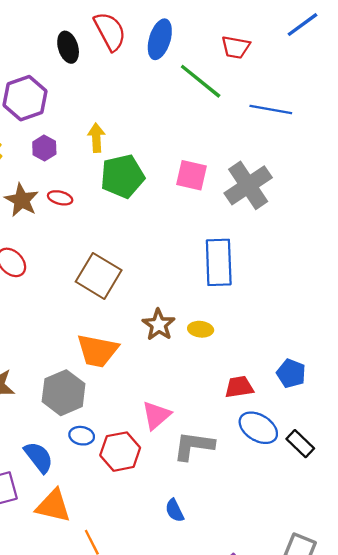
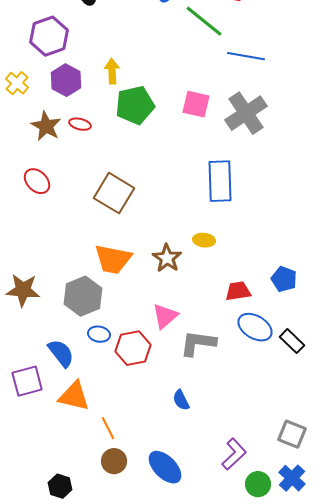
blue line: (271, 110) -> (246, 56), moved
purple hexagon: (44, 148) -> (66, 80), size x1.4
brown star: (159, 325) -> (167, 258), moved

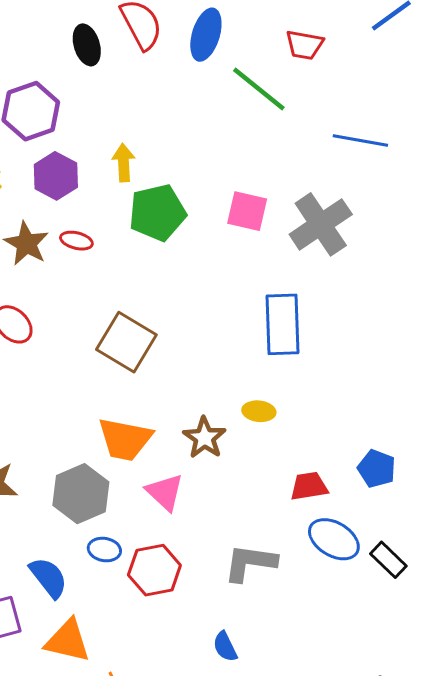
blue line: (246, 56) -> (360, 141), moved
pink triangle: (165, 316) -> (165, 492), moved, turned -36

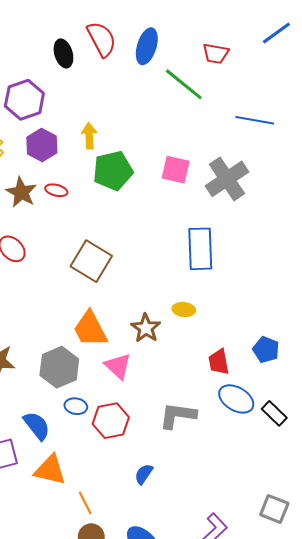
orange trapezoid: (125, 439) -> (90, 329), turned 51
red trapezoid: (309, 486) -> (219, 362), turned -92
blue semicircle: (225, 647) -> (144, 474), moved, turned 60

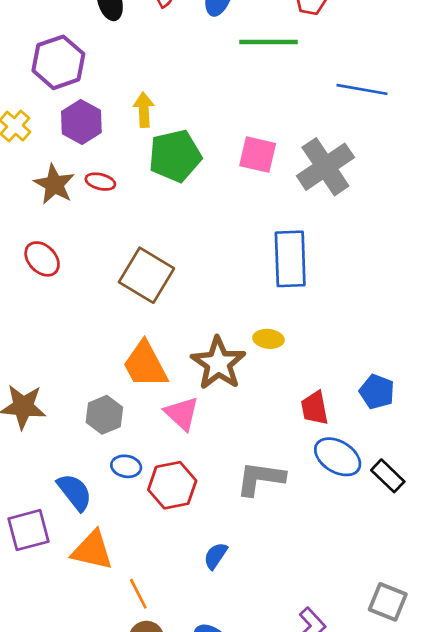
green line: (184, 84) -> (268, 42), turned -39
brown star: (146, 328) -> (218, 363), size x1.4
gray hexagon: (59, 367) -> (104, 415), size x0.7

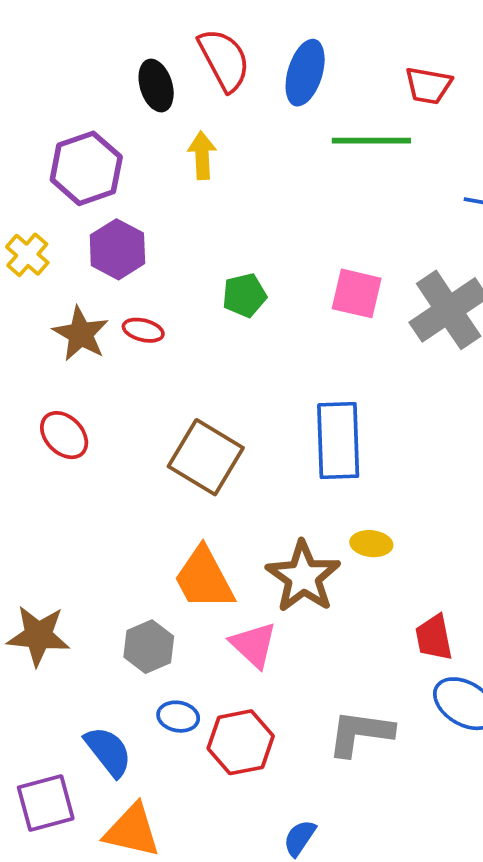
yellow arrow: (144, 110) -> (202, 155), moved
green pentagon: (175, 156) -> (244, 295), size x0.6
blue rectangle: (290, 259) -> (338, 441), moved

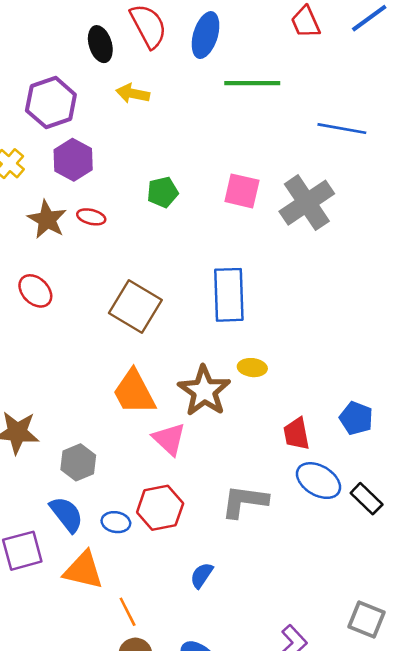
red trapezoid: (428, 86) -> (306, 22), moved, turned 56
yellow arrow: (202, 155) -> (133, 93), turned -76
gray hexagon: (149, 647) -> (78, 462), moved
blue ellipse: (178, 717) -> (116, 522), moved

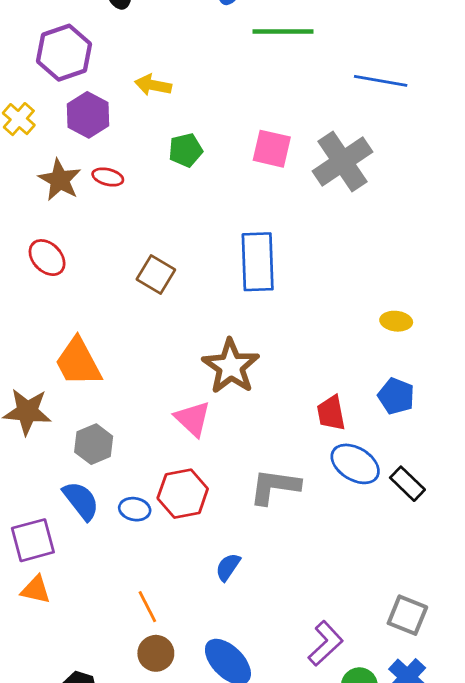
yellow arrow: (133, 93) -> (153, 85), moved
brown square: (135, 306) -> (156, 275), size x0.7
yellow ellipse: (252, 368) -> (396, 321), moved
orange trapezoid: (134, 392) -> (78, 362), moved
orange triangle: (83, 570) -> (36, 590), moved, size x0.7

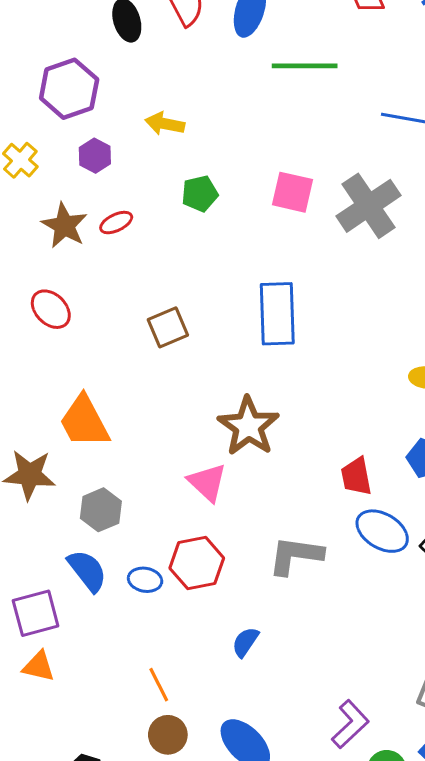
purple hexagon: (88, 115) -> (95, 156), size x0.7
red ellipse: (108, 177) -> (116, 223), turned -40
brown square: (156, 275) -> (168, 327), turned 36

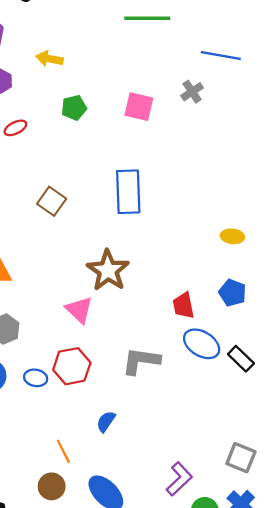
gray cross: (368, 206) -> (192, 92), moved, size x0.5
brown square: (168, 327) -> (52, 201), turned -32
orange line: (159, 685) -> (63, 451), moved

